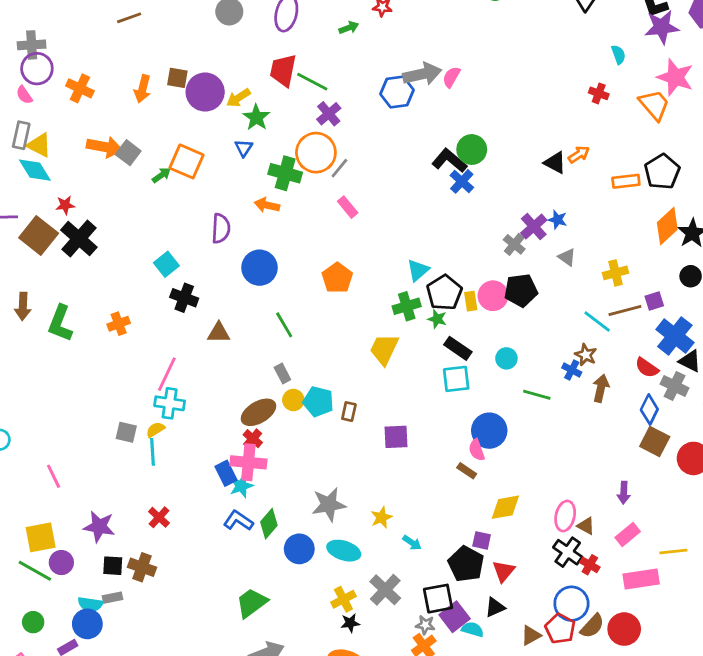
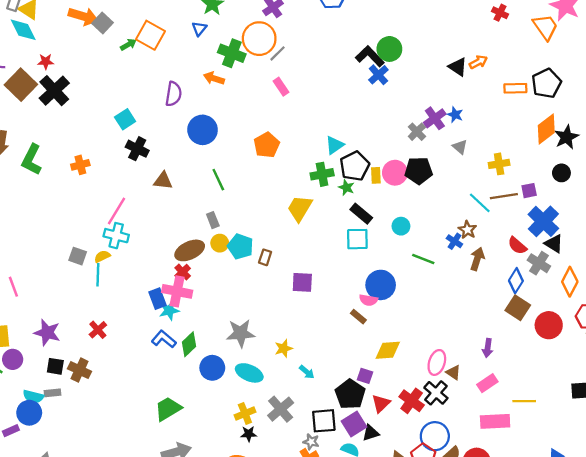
pink semicircle: (477, 450) -> (368, 300), turned -66
red cross: (590, 565) -> (412, 401), moved, size x1.5
purple square: (455, 617) -> (354, 424), moved

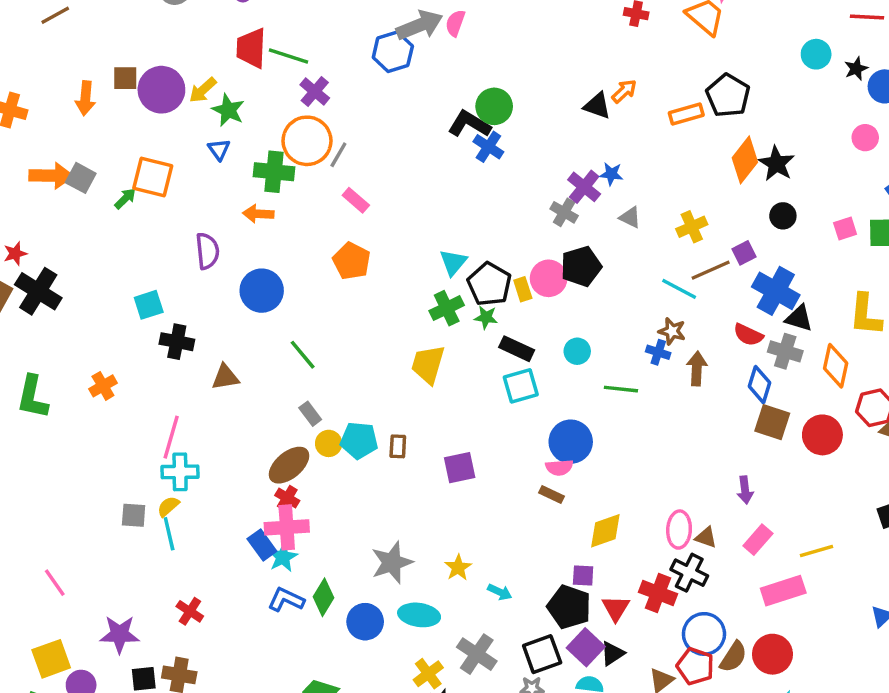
cyan square: (125, 119) -> (149, 305), turned 30
orange pentagon: (267, 145) -> (352, 261), moved

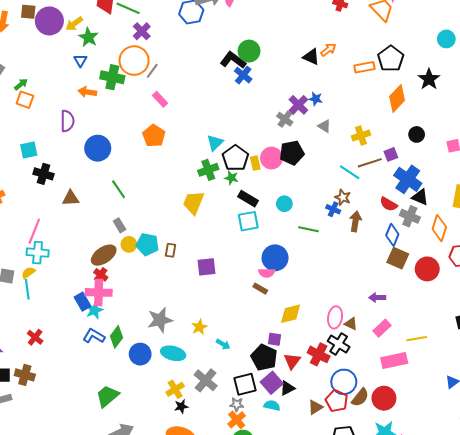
black star: (776, 164) -> (429, 79), moved
orange square: (153, 177) -> (25, 100), moved, size x0.7
orange arrow: (258, 214) -> (87, 92), moved
purple arrow: (745, 490) -> (377, 298), turned 91

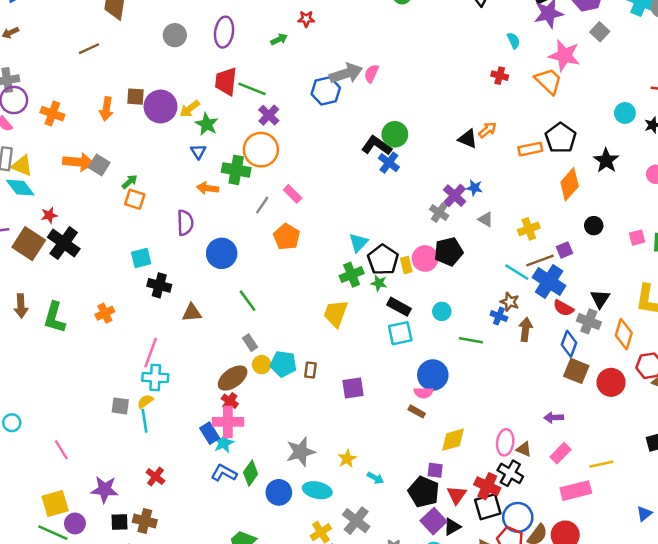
gray line: (152, 71) -> (262, 205), moved
blue cross: (408, 179) -> (549, 281), moved
black triangle: (420, 197) -> (600, 299), turned 42
black square: (245, 384) -> (488, 507), moved

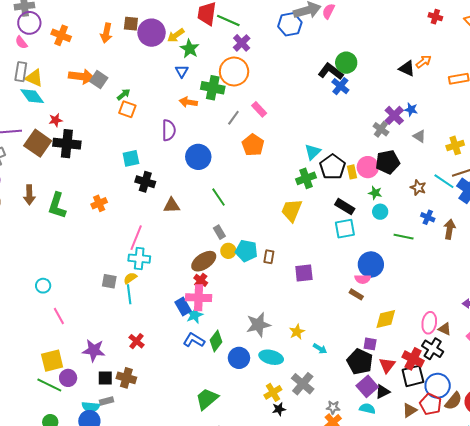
black cross: (64, 243) -> (67, 144), turned -32
green star: (379, 283) -> (375, 193), moved
brown star: (510, 302) -> (418, 188), moved
cyan circle: (12, 423) -> (43, 286), moved

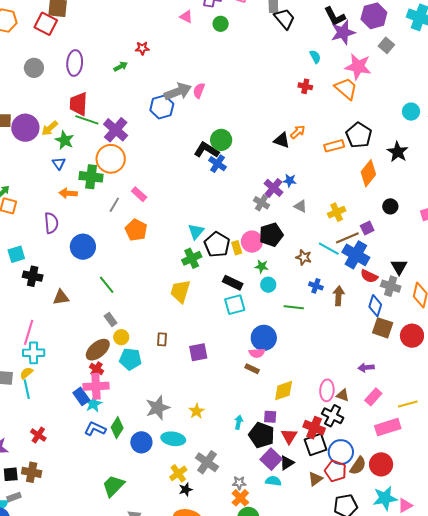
green line: (228, 21) -> (87, 120), moved
purple cross: (242, 43) -> (116, 130), size x1.4
cyan pentagon: (246, 251) -> (130, 359), moved
cyan arrow: (320, 349) -> (239, 422), moved, turned -104

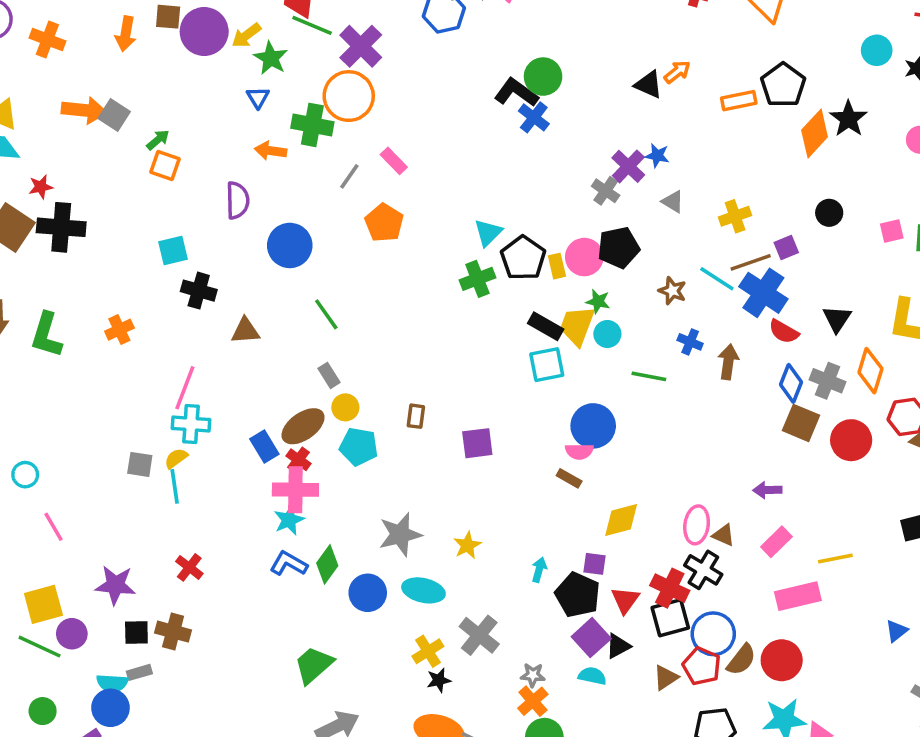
orange diamond: (368, 173) -> (815, 133), moved
gray cross: (391, 286) -> (828, 381), moved
yellow trapezoid: (180, 291) -> (577, 326), moved
blue rectangle: (81, 396) -> (264, 447), moved

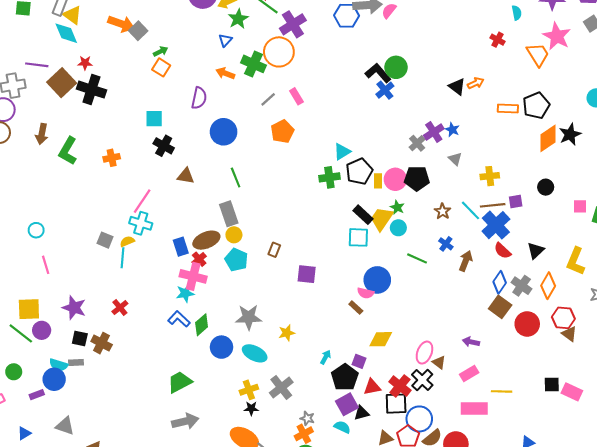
gray rectangle: (329, 375) -> (229, 214), size x1.6
red triangle: (625, 600) -> (372, 387), turned 30

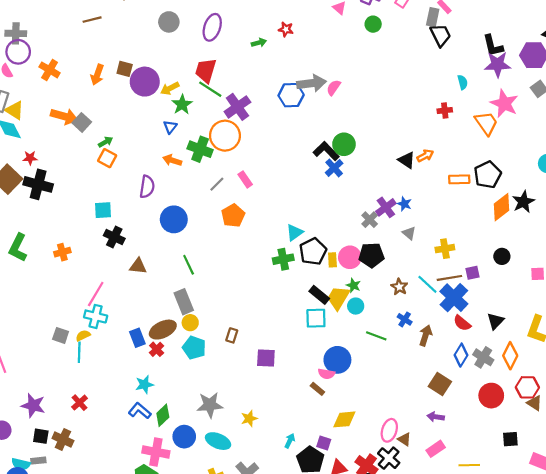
red cross: (498, 40) -> (445, 110), turned -32
pink cross: (193, 276) -> (156, 452), moved
brown square: (500, 307) -> (440, 384), moved
black square: (552, 384) -> (510, 439), moved

